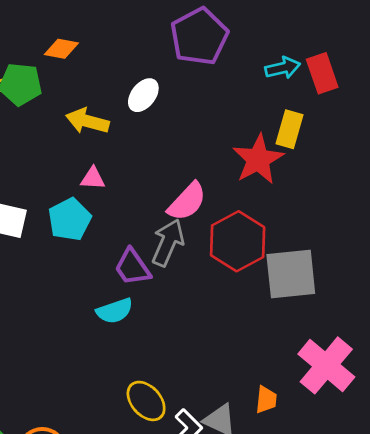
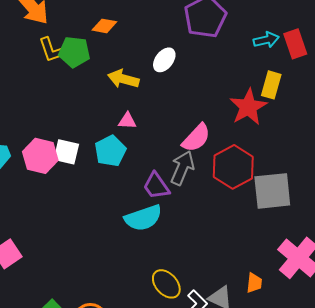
cyan semicircle: (115, 311) -> (143, 218), size x1.4

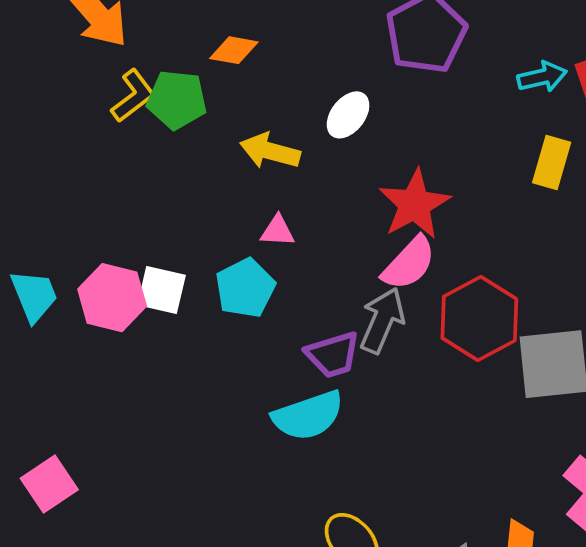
yellow L-shape: (51, 50) -> (133, 96), turned -108
red star: (248, 107) -> (415, 204), moved
purple trapezoid: (156, 186) -> (333, 355), turned -72

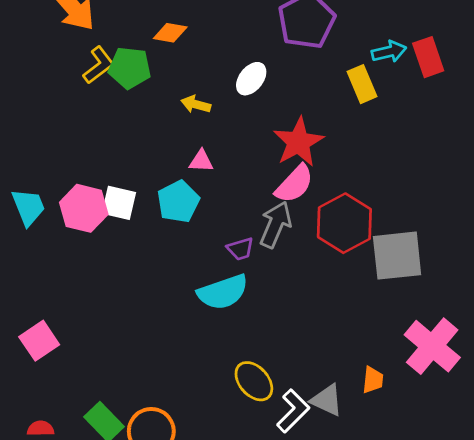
yellow arrow: (270, 151) -> (196, 104), size x0.7
yellow rectangle: (552, 162) -> (362, 84), moved, turned -39
purple trapezoid: (333, 355) -> (240, 249), size x0.7

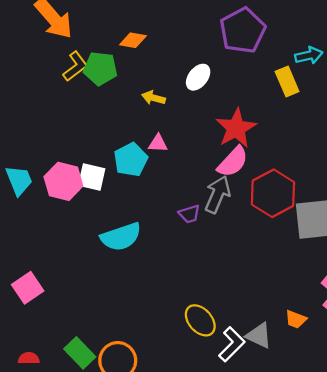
cyan pentagon: (178, 202) -> (131, 160), moved
cyan semicircle: (223, 292) -> (121, 237), moved
orange trapezoid: (373, 380) -> (296, 319), turned 105

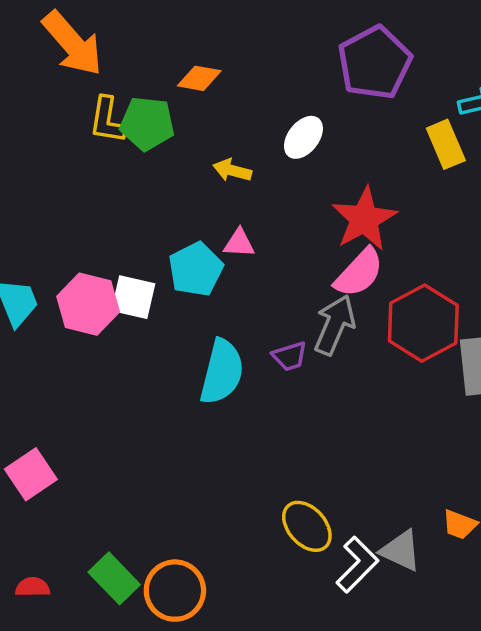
yellow L-shape: (75, 66) -> (107, 120), turned 136
cyan semicircle: (121, 237) -> (222, 372), moved, turned -57

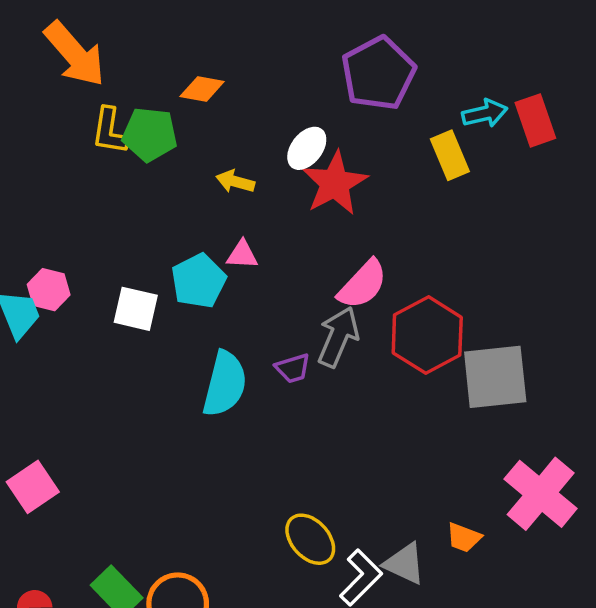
red star: (364, 219) -> (335, 183), moved
pink hexagon: (88, 304) -> (49, 290), moved, size x0.7

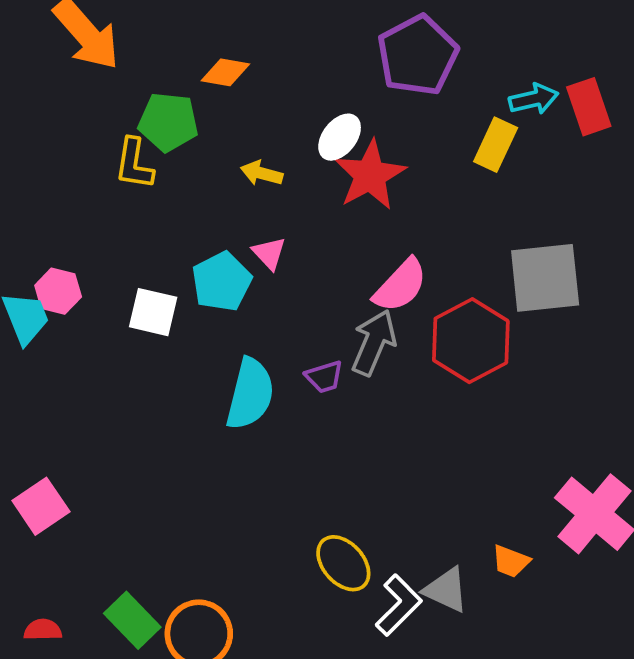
yellow L-shape: (110, 131) -> (134, 164), moved
yellow rectangle: (450, 155) -> (496, 145), turned 48
pink triangle: (242, 255) -> (269, 253), turned 44
gray square: (495, 377) -> (545, 278), moved

